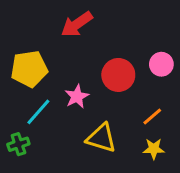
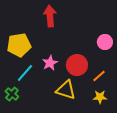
red arrow: (77, 24) -> (50, 16), turned 120
red circle: (118, 75) -> (77, 65), moved
green cross: (18, 144) -> (12, 94), turned -32

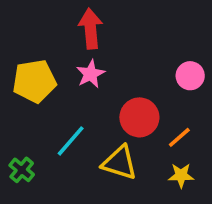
pink star: (50, 63) -> (90, 74), moved
cyan line: (25, 73) -> (71, 141), moved

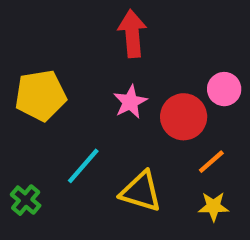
red arrow: (90, 29) -> (132, 34), moved
pink star: (90, 74) -> (130, 102), moved
red circle: (139, 117) -> (184, 117), moved

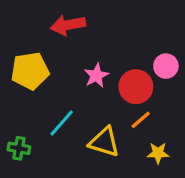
red arrow: (132, 34) -> (68, 25), moved, turned -96
orange line: (211, 162) -> (141, 120), moved
green cross: (26, 200) -> (19, 148), turned -30

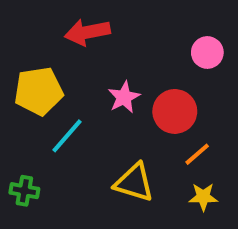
pink circle: (166, 66) -> (207, 52), moved
orange line: (141, 120) -> (197, 154), moved
cyan line: (62, 123) -> (67, 136), moved

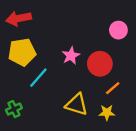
red arrow: (87, 32) -> (19, 18), moved
green cross: (24, 191) -> (14, 109), turned -35
yellow star: (203, 197) -> (107, 113), moved

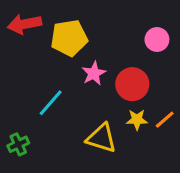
yellow pentagon: (22, 52) -> (69, 38), moved
orange line: (113, 88) -> (165, 120), moved
yellow star: (107, 113) -> (137, 120), moved

